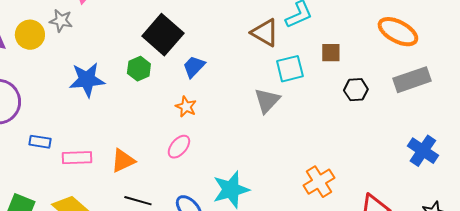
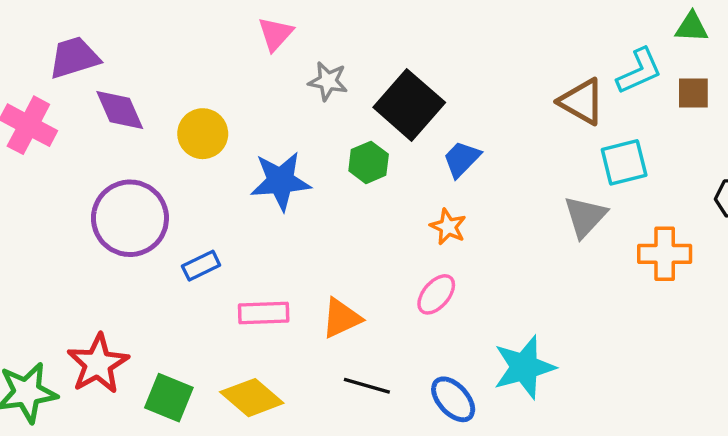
gray star: (61, 21) -> (328, 81), moved
yellow circle: (30, 35) -> (203, 134), moved
brown square: (331, 53) -> (693, 93), moved
blue rectangle: (40, 142) -> (201, 266), moved, turned -35
orange cross: (319, 182) -> (665, 254), moved, turned 32

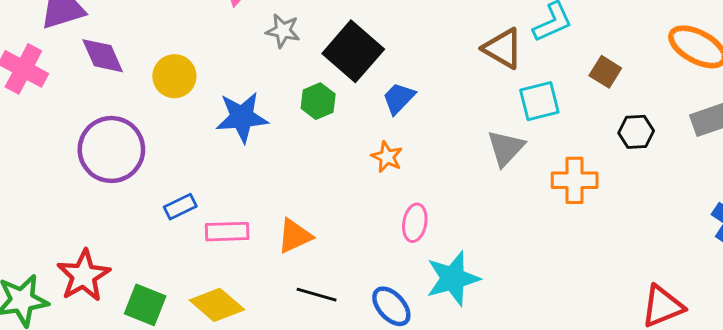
brown square: (693, 93) -> (605, 72), moved, turned 32
blue rectangle: (201, 266) -> (180, 207), moved
pink ellipse: (436, 294) -> (415, 223), moved, turned -30

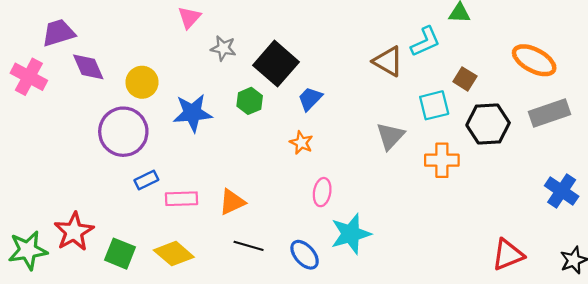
cyan square: (539, 101) -> (434, 105), moved
black hexagon: (636, 132) -> (488, 124), size x1.6
purple circle: (111, 149) -> (123, 132), moved

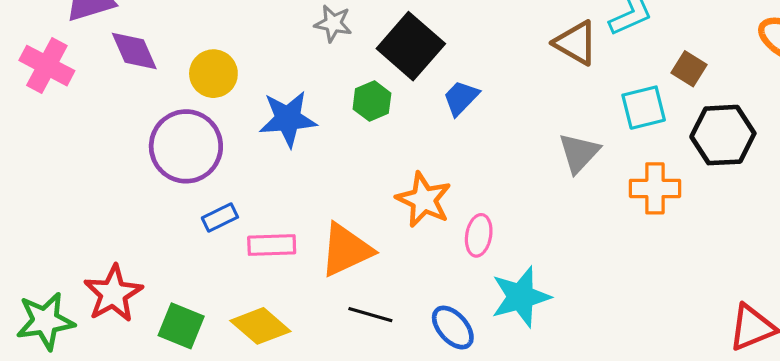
orange star: (301, 143) -> (424, 200), moved, size x1.6
orange triangle: (232, 202) -> (346, 250), size x1.4

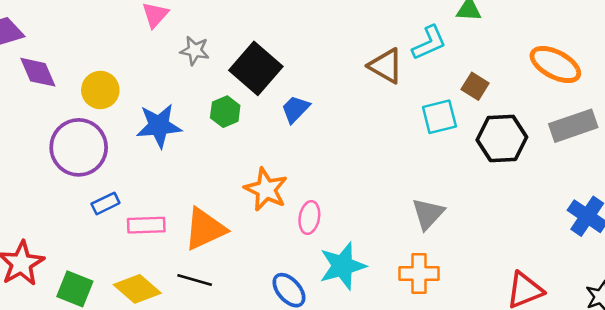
gray triangle: (579, 153) -> (428, 214), moved
orange cross: (655, 188) -> (419, 274), moved
black line: (370, 315) -> (195, 280), moved

